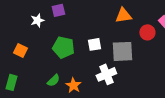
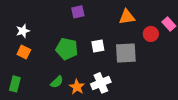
purple square: (58, 10) -> (78, 12), moved
white star: (37, 20) -> (23, 31), moved
white cross: (106, 74) -> (101, 83), moved

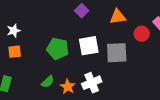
purple square: (78, 12) -> (82, 11), moved, turned -32
white square: (98, 46) -> (89, 46), size x1.5
orange square: (24, 52) -> (15, 52), turned -32

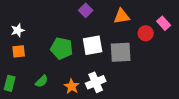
green semicircle: (48, 82) -> (42, 81), moved

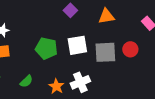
red circle: (146, 33) -> (130, 49), moved

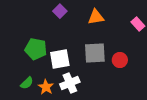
white square: (77, 45) -> (60, 59), moved
red circle: (130, 49) -> (120, 60), moved
green semicircle: (26, 81) -> (27, 83), moved

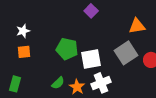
orange triangle: (96, 17) -> (137, 26), moved
gray square: (95, 53) -> (126, 53), turned -30

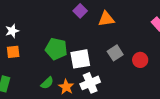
orange triangle: (137, 26) -> (106, 19), moved
gray square: (126, 53) -> (115, 53), size x0.7

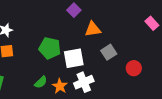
orange triangle: (106, 19) -> (93, 29), moved
red circle: (140, 60) -> (134, 68), moved

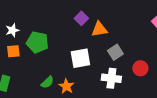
purple square: (74, 10) -> (81, 18), moved
green pentagon: (50, 48) -> (37, 42), moved
white cross: (84, 82) -> (111, 78), moved, turned 30

